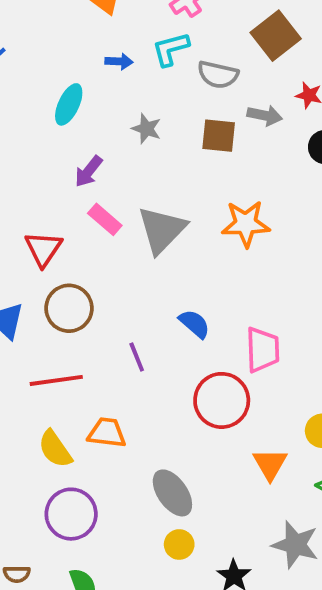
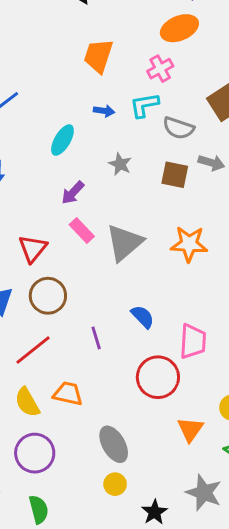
red line: (56, 380) -> (33, 350), turned -36

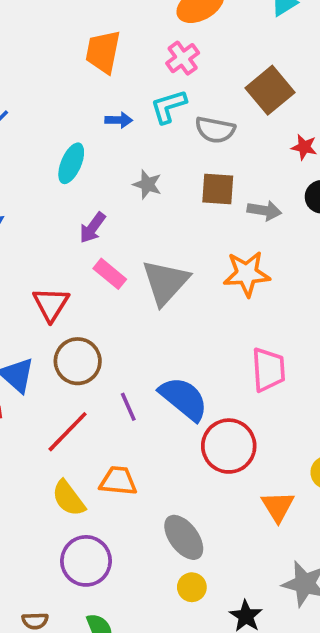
gray arrow: (211, 163) -> (264, 211), moved
blue semicircle: (143, 317) -> (184, 399), moved, size x1.6
purple line: (96, 338) -> (128, 407), moved
pink trapezoid: (193, 341) -> (268, 370), moved

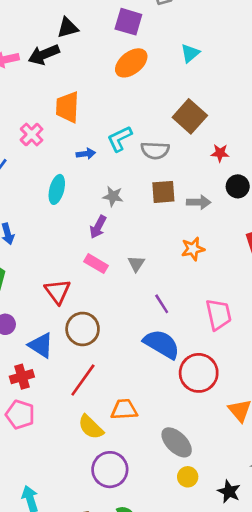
pink cross: (183, 58) -> (32, 135), moved
purple arrow: (92, 228) -> (98, 227), moved
orange star: (247, 274) -> (193, 249), size x0.7
gray triangle: (165, 282) -> (136, 264), size x0.5
purple line: (128, 407) -> (162, 304), moved

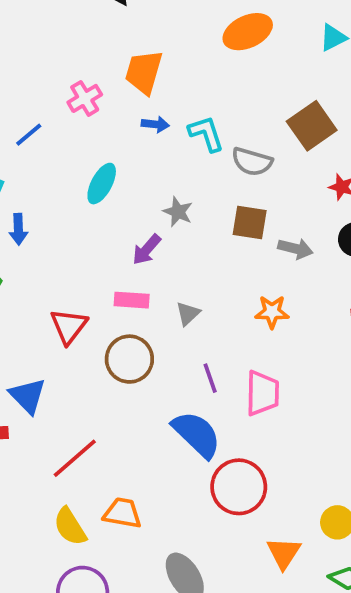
cyan L-shape: (120, 139) -> (206, 134), turned 84
blue arrow: (86, 154) -> (155, 124), moved
pink rectangle: (96, 264) -> (132, 300), turned -40
pink trapezoid: (219, 315) -> (262, 393), moved
brown circle: (83, 329) -> (129, 359), moved

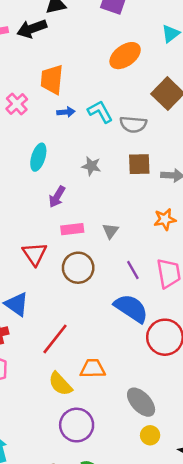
orange ellipse: (248, 32) -> (125, 56), moved
purple arrow: (147, 250) -> (57, 197), moved

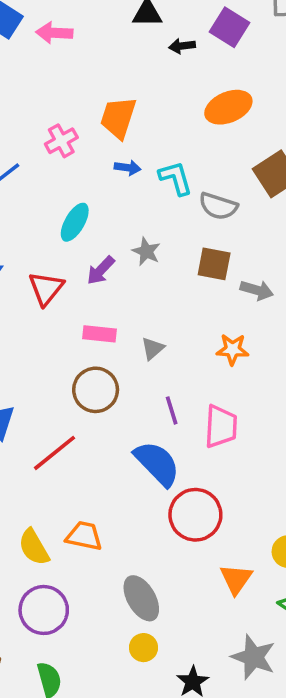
black arrow: (32, 29) -> (182, 46), moved, size x0.6
purple arrow: (57, 197) -> (101, 270), moved
red triangle: (35, 254) -> (46, 288), moved
red line: (55, 339) -> (55, 453), moved

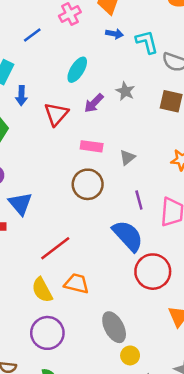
red line: (55, 453) -> (55, 248), moved
yellow circle: (143, 648) -> (130, 355), moved

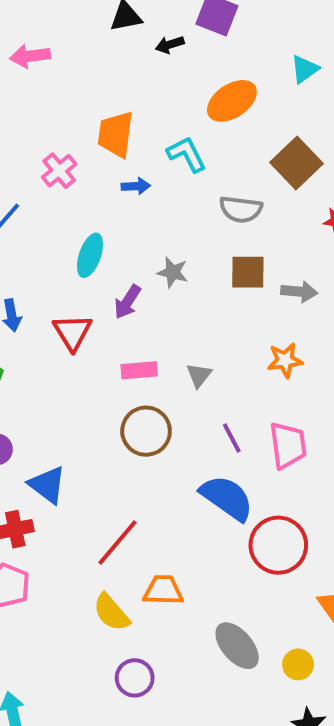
cyan L-shape: (147, 42) -> (187, 154), moved
purple circle: (47, 333) -> (135, 678), size x0.7
yellow circle: (130, 355) -> (298, 664), moved

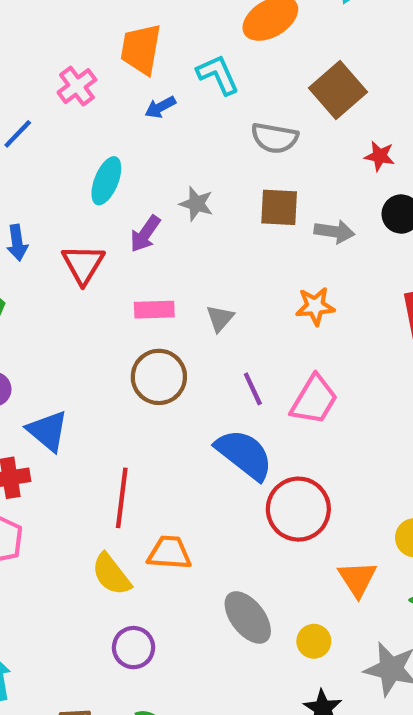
blue arrow: (136, 186) -> (160, 107), turned 152
pink trapezoid: (288, 445) -> (314, 400), turned 36
red line: (118, 542) -> (122, 498), turned -36

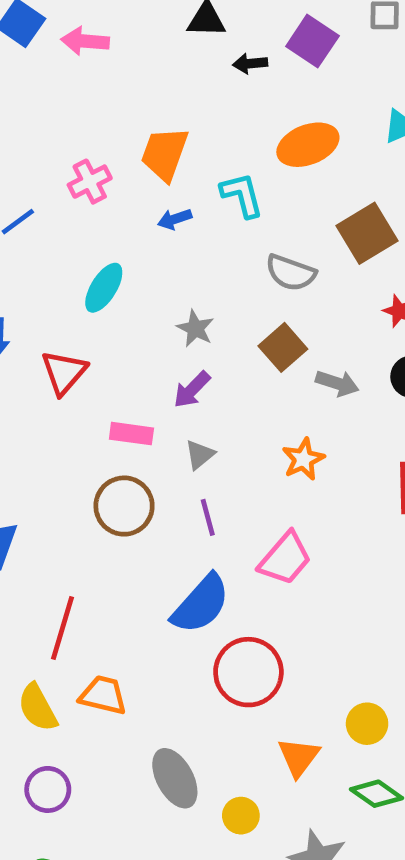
brown square: (279, 207) -> (283, 347), turned 36
purple arrow: (145, 234) -> (192, 390), moved
orange star: (315, 306) -> (303, 459), turned -30
purple line: (253, 389) -> (208, 517), moved
blue semicircle: (244, 454) -> (201, 604), turned 84

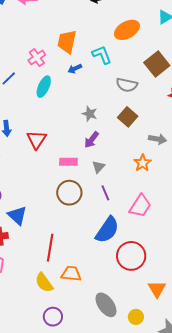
cyan ellipse: (104, 288) -> (44, 87), moved
gray arrow: (337, 383) -> (158, 139), moved

